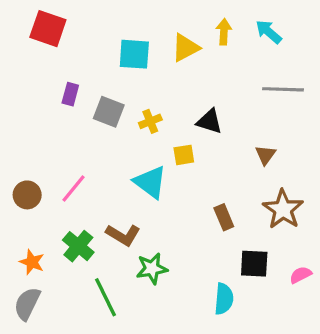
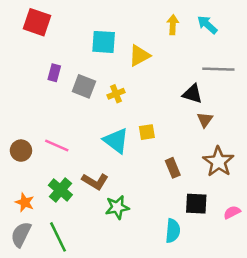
yellow triangle: (185, 48) -> (139, 56), moved
black triangle: (209, 121) -> (192, 94), moved
yellow square: (184, 155) -> (147, 132), moved
pink line: (73, 189) -> (57, 146), turned 75
green line: (105, 297) -> (58, 237), moved

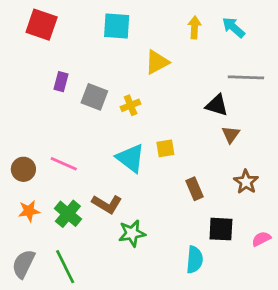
cyan square: (104, 42) -> (117, 26), moved
brown star: (218, 162) -> (246, 182), size x0.7
orange star: (25, 202) -> (29, 211), moved, turned -30

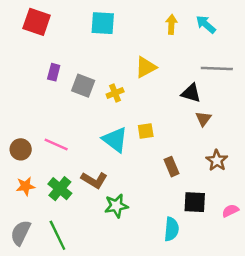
yellow triangle: (157, 62) -> (146, 67), moved

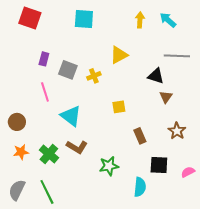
cyan triangle: (115, 140) -> (71, 116), moved
pink line: (56, 144) -> (45, 92), moved, turned 48
green star: (116, 206) -> (109, 166), moved

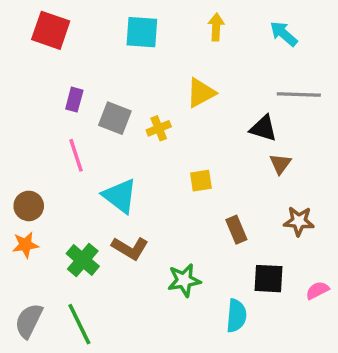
yellow arrow: (140, 20) -> (216, 27), moved
brown star: (177, 131) -> (299, 221), turned -30
orange star: (21, 152) -> (25, 245), moved

